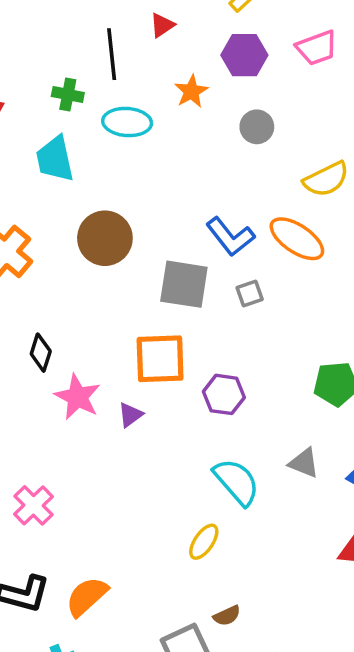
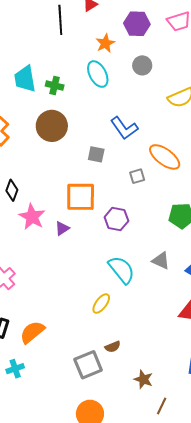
green cross: (68, 94) -> (55, 86), moved
cyan ellipse: (127, 122) -> (98, 74), moved, turned 56
orange ellipse: (297, 239) -> (165, 157), moved
gray square: (184, 284) -> (96, 154), size x0.6
gray square: (250, 293) -> (137, 176), moved

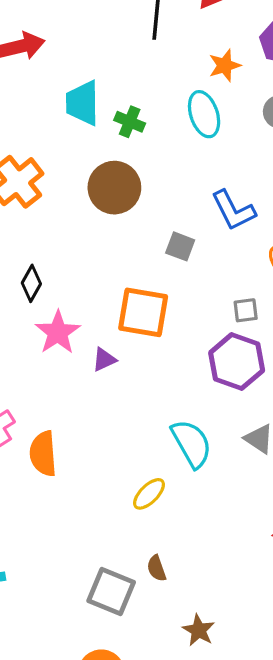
gray square: (137, 176) -> (246, 310), moved
purple hexagon: (116, 219) -> (237, 362), moved, size x1.4
orange semicircle: (32, 332) -> (43, 454), moved, turned -64
brown semicircle: (113, 347) -> (157, 568), turned 84
gray square: (88, 365) -> (111, 592), turned 36

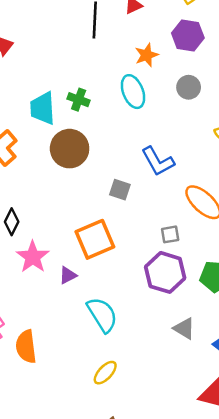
cyan trapezoid: (82, 103) -> (43, 108), moved
orange square: (143, 312) -> (95, 239), turned -30
cyan semicircle: (192, 444) -> (102, 315), moved

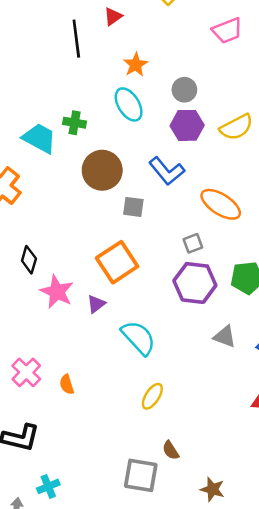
purple hexagon: (188, 36) -> (187, 125), moved
cyan trapezoid: (43, 108) -> (39, 138), turned 132
brown circle: (70, 149) -> (102, 170), moved
orange semicircle: (26, 347) -> (67, 384), size x0.6

